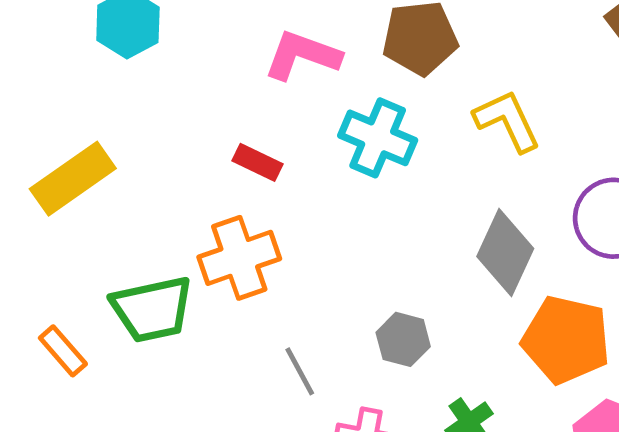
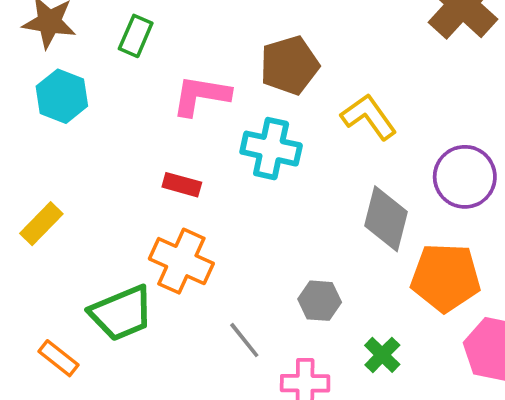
yellow rectangle: (73, 179) -> (41, 224), size x0.7
orange cross: (239, 258) -> (181, 261), turned -36

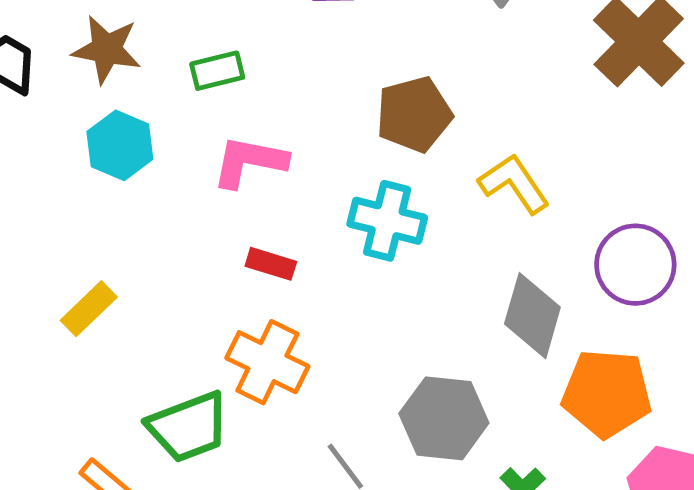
green rectangle: (136, 36) -> (217, 71), turned 51
pink L-shape: (201, 96) -> (249, 162), moved
gray hexagon: (320, 301) -> (444, 418), size x1.6

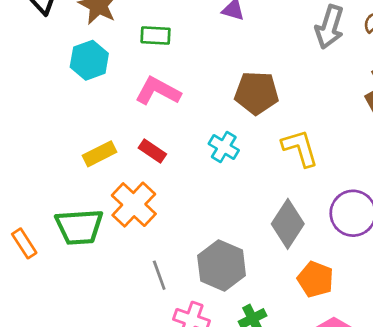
cyan cross: (387, 221) -> (224, 147), size x0.7
yellow rectangle: (89, 309) -> (100, 154), moved
orange pentagon: (607, 393) -> (316, 279), size x0.7

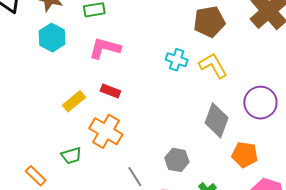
brown pentagon: (257, 93) -> (209, 22), moved
cyan cross: (224, 147) -> (177, 60), moved
green trapezoid: (79, 227) -> (71, 156), size x0.6
gray hexagon: (222, 265) -> (177, 160), size x0.7

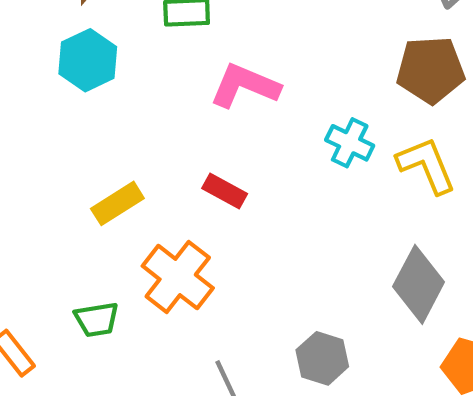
pink L-shape: (105, 48) -> (245, 86), moved
red rectangle: (110, 91) -> (225, 191), moved

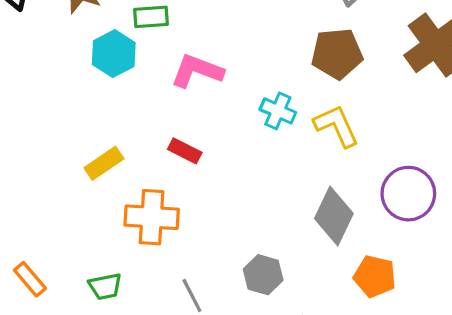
cyan hexagon: (88, 60) -> (114, 54), moved
orange cross: (178, 277) -> (152, 217), turned -32
green trapezoid: (97, 319) -> (105, 286), moved

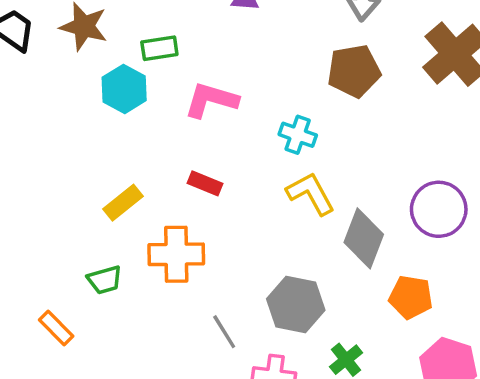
yellow L-shape: (337, 126) -> (311, 193), moved
gray hexagon: (263, 275) -> (296, 304), size x1.4
green trapezoid: (105, 286) -> (105, 280), moved

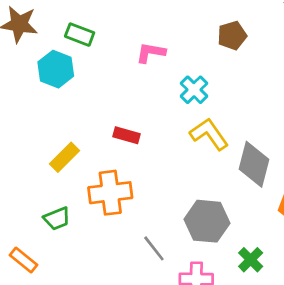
green rectangle: (159, 48) -> (80, 35), turned 36
brown pentagon: (354, 71) -> (232, 36), size x0.7
pink L-shape: (211, 100) -> (151, 53), moved, size x0.7
cyan cross: (298, 135) -> (194, 90), turned 32

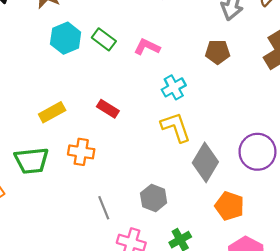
green rectangle: (80, 35) -> (104, 39), moved
orange cross: (110, 193) -> (81, 152), size x0.7
green trapezoid: (57, 219) -> (32, 161), size x1.5
gray hexagon: (207, 221) -> (154, 198), size x0.7

